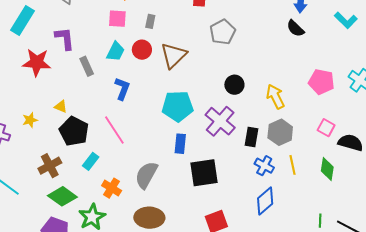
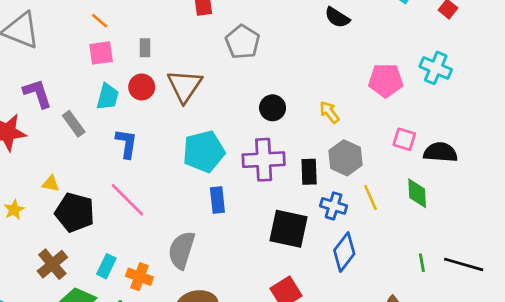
yellow arrow: (275, 97) -> (329, 112), size x0.7
purple cross: (220, 121) -> (264, 160), turned -32
cyan rectangle: (91, 161) -> (106, 266), moved
black square: (204, 173) -> (288, 229), moved, turned 32

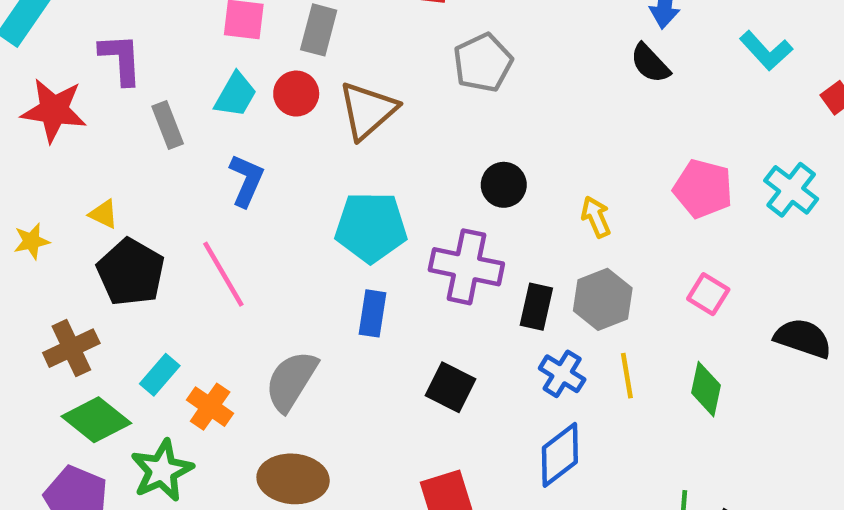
gray rectangle: (145, 48) -> (319, 30), size x1.5
black semicircle: (440, 152) -> (803, 338), moved
black square: (288, 229) -> (451, 387), moved, size x0.7

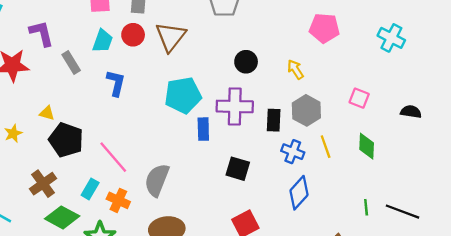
pink pentagon: (703, 189) -> (324, 28), moved
pink line: (223, 274) -> (113, 157), moved
blue rectangle: (372, 313) -> (203, 129), moved
black semicircle: (803, 338) -> (411, 112), size x0.7

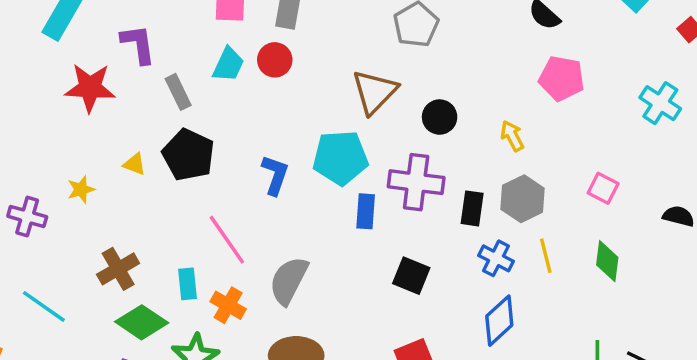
brown triangle: (171, 37) -> (375, 92), moved
blue L-shape: (116, 83) -> (275, 175), moved
black pentagon: (66, 140) -> (188, 155), moved
cyan rectangle: (90, 189) -> (188, 284), turned -42

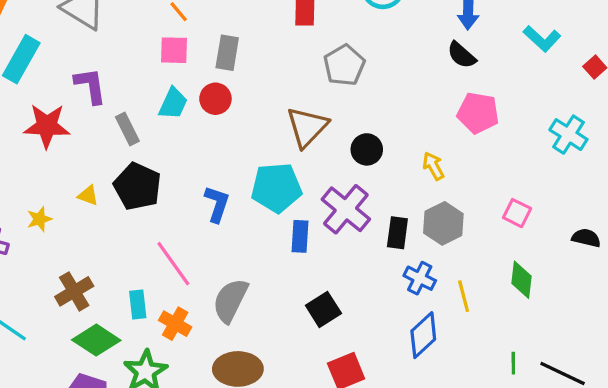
purple cross: (416, 182) -> (346, 209), turned 33
yellow line: (546, 256) -> (464, 296), moved
black square: (411, 276) -> (323, 309), moved, turned 36

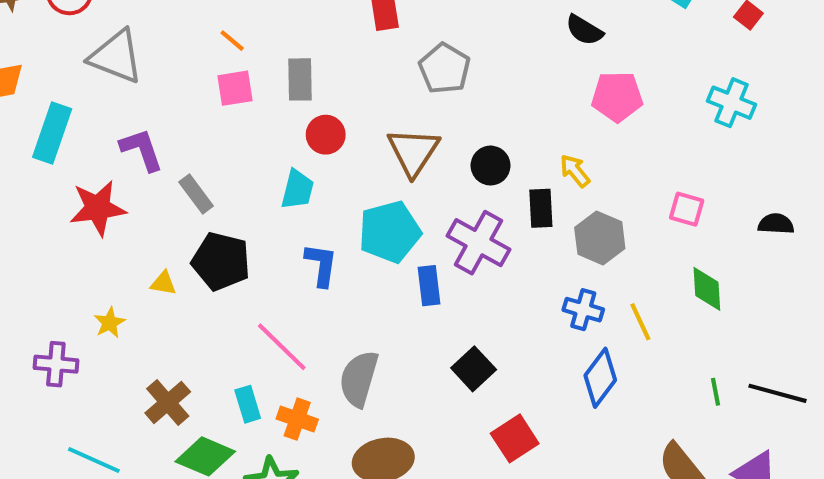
red circle: (215, 99) -> (326, 135), moved
cyan trapezoid: (173, 103) -> (297, 189), moved
black rectangle: (397, 233) -> (541, 208), moved

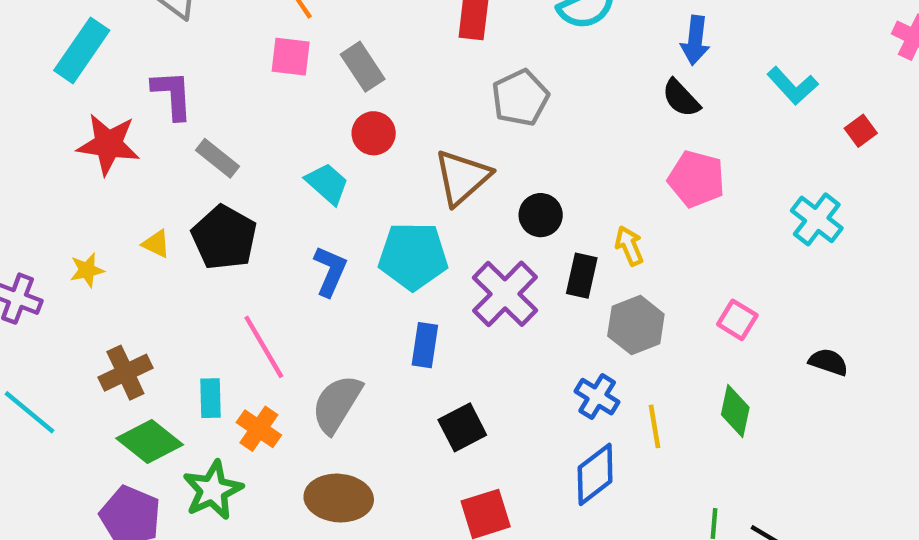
gray rectangle: (300, 79) -> (363, 67), turned -48
cyan trapezoid: (297, 189) -> (327, 183), turned -78
gray rectangle: (196, 194) -> (218, 158), turned -30
blue rectangle: (429, 286) -> (425, 345), moved

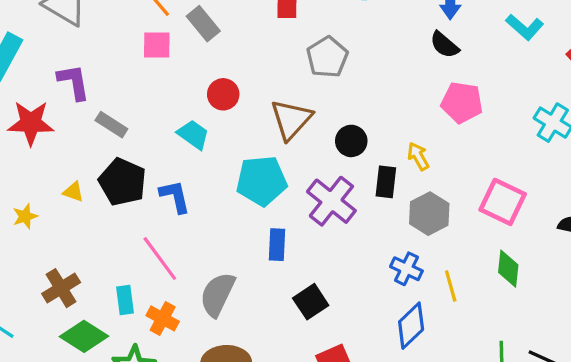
gray rectangle: (363, 67) -> (203, 24), moved
blue L-shape: (330, 271) -> (175, 196), moved, turned -30
pink square: (737, 320) -> (503, 202), size x1.6

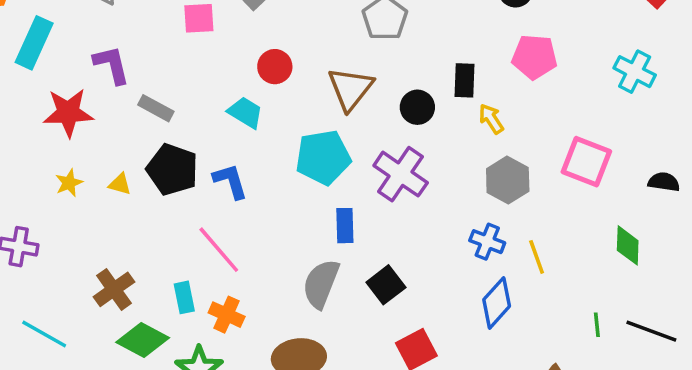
black rectangle: (386, 182) -> (464, 80), moved
yellow star: (25, 216) -> (69, 183), moved
green diamond: (508, 269) -> (628, 245), moved
gray semicircle: (217, 294) -> (321, 284), moved

